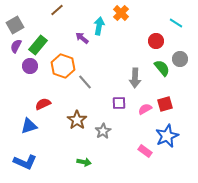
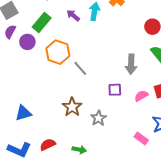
purple arrow: (82, 38) -> (73, 15), moved
green rectangle: (38, 45) -> (42, 23), moved
purple circle: (30, 66) -> (27, 42), moved
red semicircle: (43, 104) -> (48, 145), moved

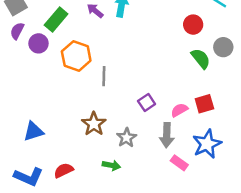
gray arrow: (131, 64) -> (167, 135), moved
gray line: (80, 68) -> (104, 76), turned 42
purple square: (115, 90) -> (147, 102), turned -32
green arrow: (79, 150) -> (111, 165), moved

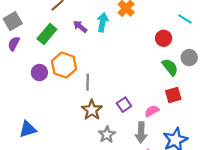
purple circle: (38, 43) -> (39, 73), moved
red square: (204, 104) -> (173, 95), moved
brown star: (94, 124) -> (92, 110), moved

